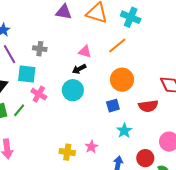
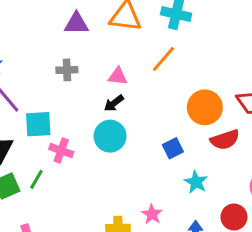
gray cross: (40, 49) -> (67, 70), moved
orange circle: (122, 80) -> (205, 107), moved

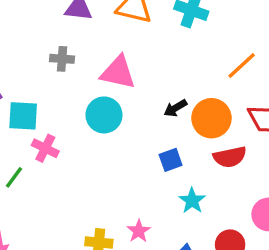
orange line: (164, 59) -> (242, 65), moved
pink triangle: (118, 76) -> (118, 72), size x1.6
black arrow: (114, 103) -> (175, 108), moved
cyan circle: (110, 136) -> (104, 115), moved

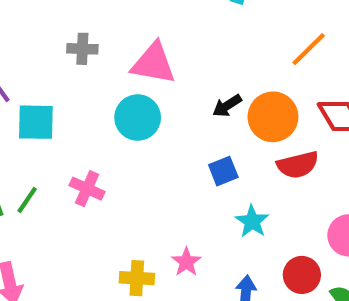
pink cross: (45, 148) -> (87, 189), moved

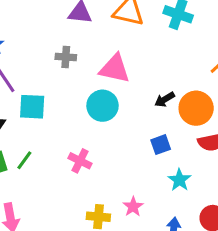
pink cross: (87, 189) -> (80, 161), moved

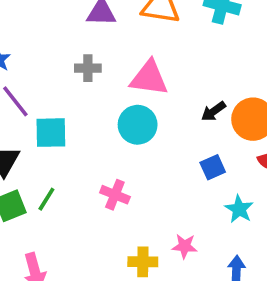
pink star: (133, 207) -> (185, 246), turned -30

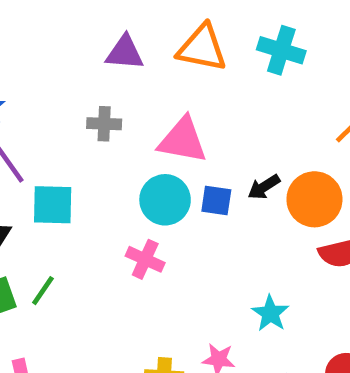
blue square: (213, 167) -> (216, 200), moved, turned 30
pink cross: (115, 195) -> (145, 259), moved
cyan star: (239, 209) -> (270, 313), moved

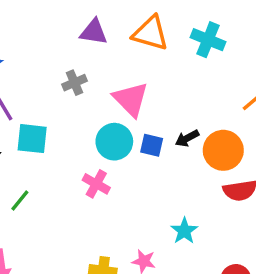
gray cross: (104, 124) -> (75, 83), turned -30
pink triangle: (183, 140) -> (131, 99), turned 30

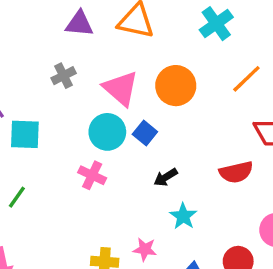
cyan cross: (208, 40) -> (216, 24), moved, turned 36
black arrow: (187, 138) -> (166, 177), moved
blue square: (152, 145) -> (145, 133), turned 30
orange circle: (223, 150) -> (176, 86), moved

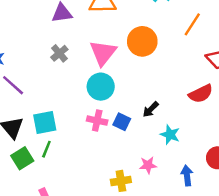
pink triangle: (121, 88) -> (103, 53), turned 40
blue square: (145, 133) -> (122, 122), moved
cyan square: (25, 134) -> (45, 123), moved

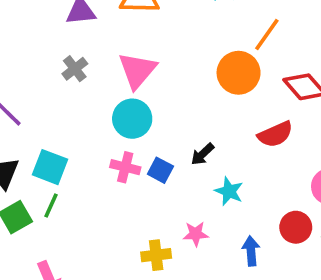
orange circle: (142, 41) -> (239, 73), moved
cyan square: (45, 123) -> (50, 167), turned 30

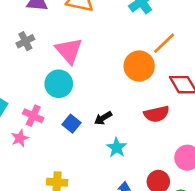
pink triangle: (137, 70) -> (69, 51), turned -32
pink cross: (125, 167) -> (33, 116), moved
pink star: (196, 234) -> (20, 138), moved, turned -30

